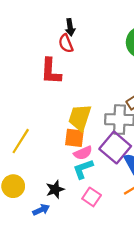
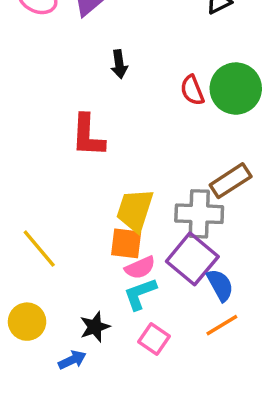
red semicircle: (66, 43) -> (192, 90), moved
yellow line: (21, 141) -> (39, 249), turned -72

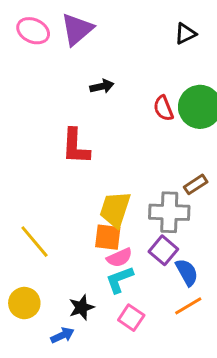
black arrow: (119, 64) -> (102, 86), turned -95
brown rectangle: (231, 181) -> (196, 184), size x0.7
purple square: (192, 259) -> (163, 250), size x0.7

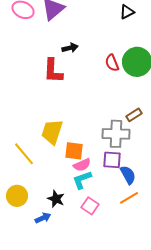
red L-shape: (76, 146) -> (53, 71), moved
yellow trapezoid: (115, 209) -> (52, 132), moved
purple square: (163, 250) -> (112, 160), turned -36
black star: (81, 307) -> (56, 199), turned -30

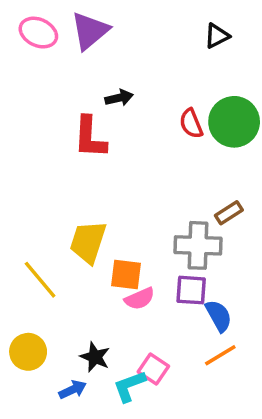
cyan L-shape: (82, 180) -> (129, 386), moved

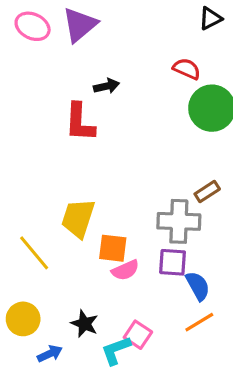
black triangle: (217, 36) -> (210, 18), moved
red semicircle: (191, 124) -> (187, 69), moved, turned 136
blue arrow: (73, 390) -> (50, 354), moved

